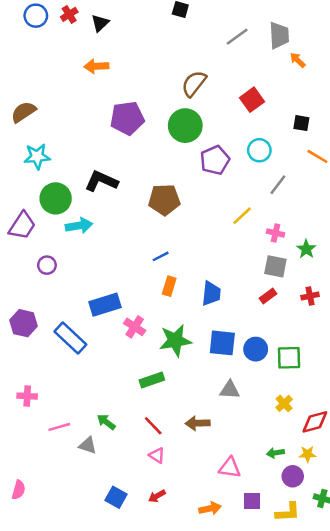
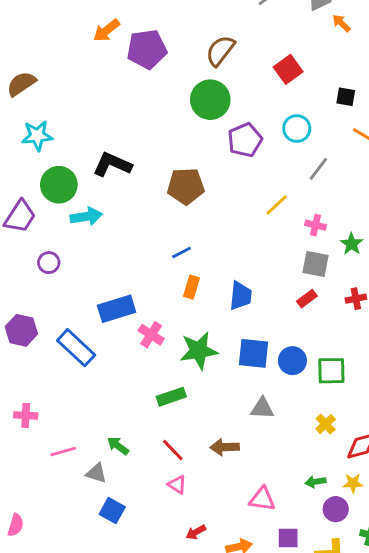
orange arrow: (96, 66) -> (106, 30), turned -35
purple pentagon: (127, 118) -> (147, 49), moved
red arrow: (157, 496) -> (196, 532), moved
blue square: (116, 497) -> (112, 511), moved

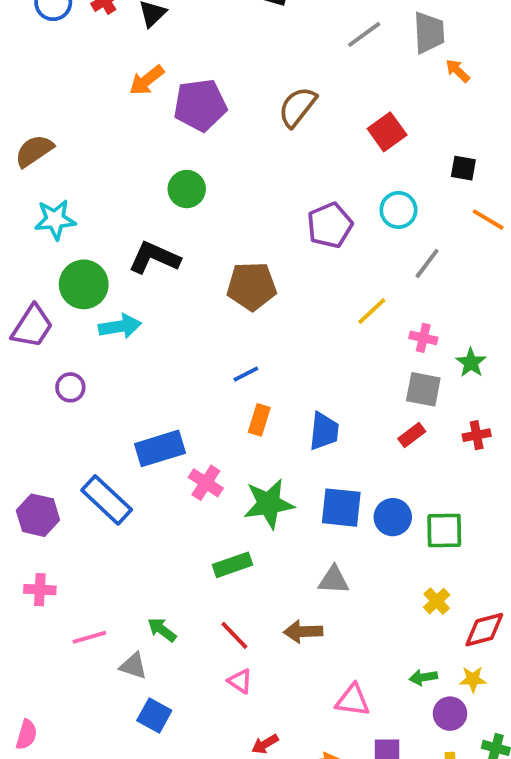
green circle: (210, 100) -> (187, 189), moved, size x0.7
purple hexagon: (21, 330) -> (38, 515), moved
gray triangle: (262, 408) -> (334, 580), moved

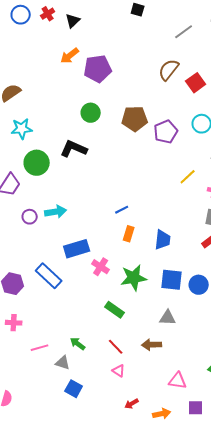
brown semicircle: (297, 107) -> (169, 70), moved
brown pentagon: (252, 286) -> (135, 119), moved
cyan arrow: (120, 326) -> (56, 212), moved
green rectangle: (233, 565) -> (115, 310), turned 54

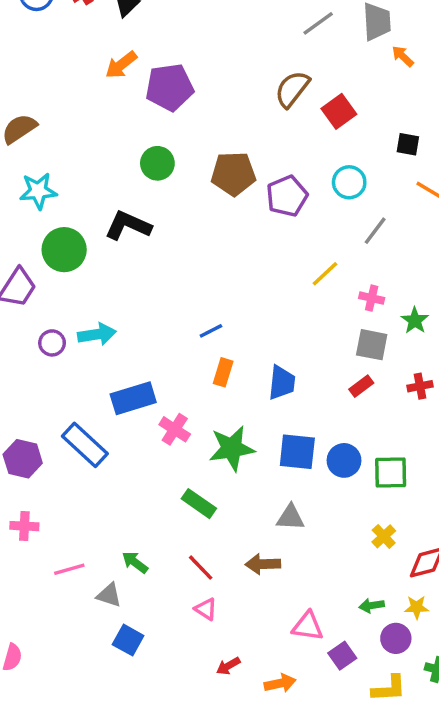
purple square: (196, 408) -> (342, 656), moved, turned -35

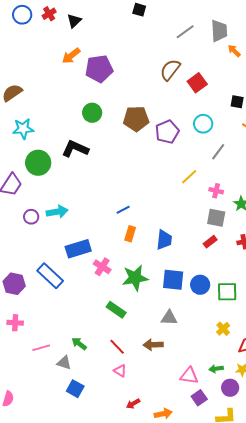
pink triangle: (308, 626) -> (189, 376), moved

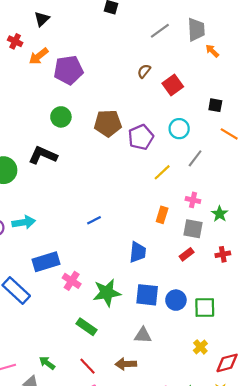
red cross: (49, 14) -> (15, 41), moved, turned -32
brown semicircle: (170, 70) -> (144, 71), size x0.6
yellow line: (189, 177) -> (162, 172), moved
orange rectangle: (130, 234) -> (162, 215), moved

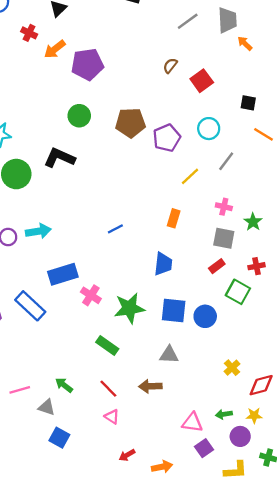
orange rectangle: (162, 215) -> (174, 218), moved
green square: (205, 308) -> (238, 292), moved, turned 30

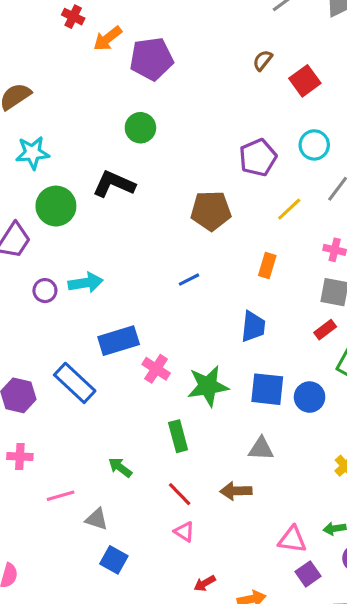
brown pentagon: (131, 123) -> (211, 211), moved
green rectangle: (107, 345) -> (178, 436), turned 40
green arrow: (64, 385) -> (120, 467), moved

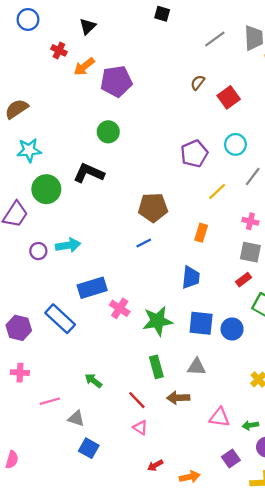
brown pentagon: (211, 211) -> (153, 207), moved
green rectangle: (178, 436) -> (156, 367), moved
pink triangle: (292, 539) -> (219, 417), moved

